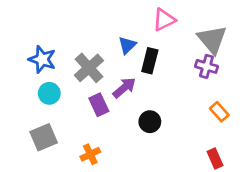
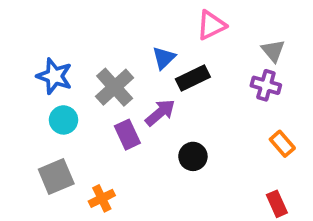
gray triangle: (212, 40) -> (273, 51), size x0.6
black rectangle: (150, 61) -> (193, 78), turned 50
orange cross: (90, 154) -> (102, 198), moved

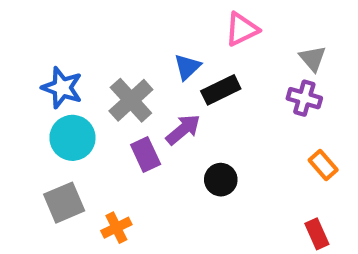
cyan circle: (64, 120) -> (72, 138), size x1.4

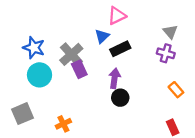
pink triangle: (242, 29) -> (117, 16), moved
purple arrow: (183, 129) -> (115, 78), moved, turned -42
purple rectangle: (146, 155) -> (79, 69), moved
gray square: (64, 203) -> (22, 114), moved

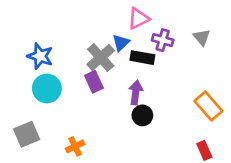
black rectangle: (120, 49) -> (142, 58), turned 36
purple cross: (166, 53) -> (163, 40), moved
gray cross: (71, 54) -> (101, 58), moved
orange rectangle: (176, 90) -> (208, 106), size x1.5

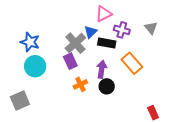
orange rectangle: (208, 106) -> (132, 63), moved
orange cross: (75, 146) -> (80, 84), moved

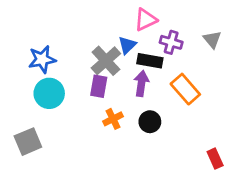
blue star: (30, 42) -> (42, 59), turned -30
purple rectangle: (70, 61) -> (99, 86), turned 35
purple arrow: (102, 69) -> (141, 83), moved

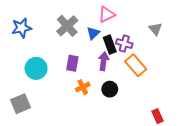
purple cross: (171, 42) -> (124, 43), moved
blue star: (42, 59) -> (22, 28), moved
gray cross: (106, 61) -> (67, 26), moved
black rectangle: (150, 61) -> (110, 45), turned 60

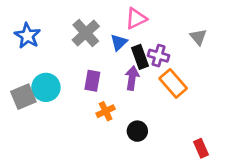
blue star: (22, 28) -> (27, 36), turned -30
black circle: (110, 89) -> (137, 131), moved
gray square: (20, 104) -> (23, 97), moved

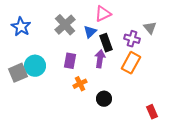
purple cross: (159, 56) -> (132, 39), moved
orange rectangle: (173, 83) -> (131, 63), turned 70

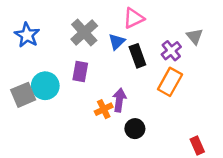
purple cross: (132, 39) -> (171, 51), turned 35
purple arrow: (100, 59) -> (119, 100), moved
purple rectangle: (70, 61) -> (80, 71), moved

